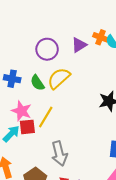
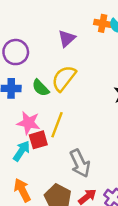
purple triangle: (79, 45) -> (67, 38), moved
purple circle: (47, 49) -> (16, 52), moved

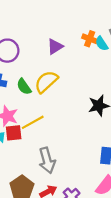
yellow line: (57, 125) -> (33, 122), turned 30

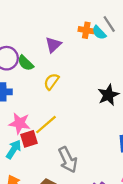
yellow semicircle: (46, 82) -> (51, 82), size x0.7
green semicircle: (24, 87) -> (26, 63), moved

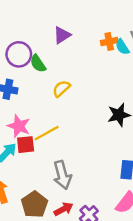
orange cross: (86, 30) -> (109, 42), turned -32
purple triangle: (53, 45) -> (62, 35), moved

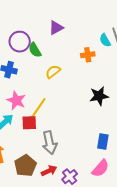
orange cross: (109, 42) -> (88, 55), moved
yellow line: (47, 133) -> (39, 108), turned -30
red square: (26, 145) -> (29, 123), moved

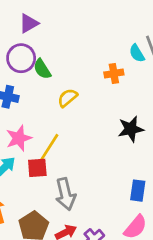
purple triangle: (56, 28) -> (29, 23), moved
pink star: (16, 100) -> (19, 138), turned 30

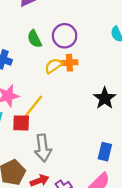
purple circle: (21, 58) -> (65, 36), moved
orange cross: (114, 74) -> (69, 63), moved
black star: (131, 129) -> (105, 98), turned -30

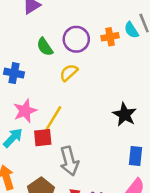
orange cross: (69, 63) -> (110, 37), moved
black star: (105, 98) -> (125, 114), moved

